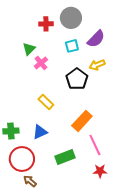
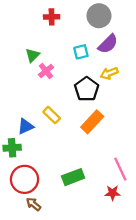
gray circle: (71, 18) -> (99, 16), moved
red cross: (46, 24) -> (52, 17), moved
orange rectangle: (82, 121) -> (92, 122), moved
blue triangle: (40, 132) -> (26, 126), moved
pink line: (95, 145) -> (120, 169), moved

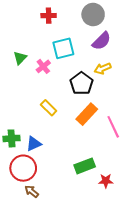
cyan square: (81, 52) -> (63, 48), moved, size x1.5
green triangle: (32, 55) -> (20, 58), moved
blue triangle: (26, 126) -> (34, 144), moved
pink line: (120, 169) -> (113, 127), moved
green rectangle: (73, 177) -> (85, 166), moved

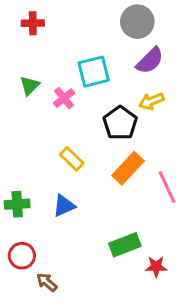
red cross: (49, 16) -> (33, 23), moved
blue triangle: (34, 144) -> (64, 206), moved
red circle: (23, 168) -> (22, 256), moved, size x0.7

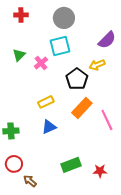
gray circle: (137, 22) -> (64, 18), moved
purple semicircle: (150, 61) -> (107, 40), moved
yellow rectangle: (72, 159) -> (46, 102), turned -70
blue triangle: (64, 206) -> (49, 127), moved
green rectangle: (125, 245) -> (71, 165), moved

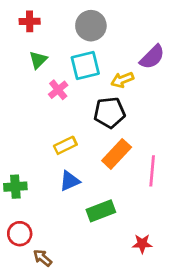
green triangle: (19, 55) -> (38, 60), moved
yellow arrow: (97, 65) -> (122, 80), moved
black pentagon: (77, 79) -> (109, 113), turned 30
pink line: (107, 120) -> (152, 171), turned 30
green rectangle: (71, 165) -> (101, 211), moved

